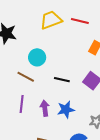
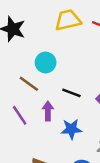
purple line: (22, 104) -> (20, 115), turned -48
purple arrow: (45, 108) -> (48, 111), moved

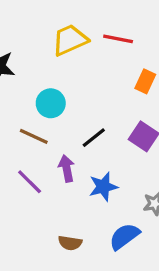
black line: (71, 93) -> (94, 138), turned -48

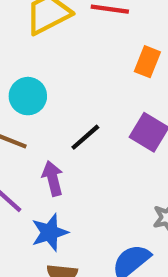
blue star: (103, 187) -> (50, 232), moved

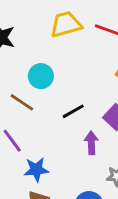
purple arrow: (53, 178) -> (91, 143), moved

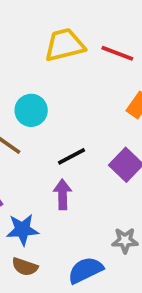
purple arrow: (91, 143) -> (63, 194), moved

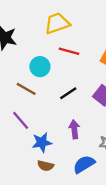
red line: (117, 53) -> (69, 51), moved
purple arrow: (63, 194) -> (74, 129), moved

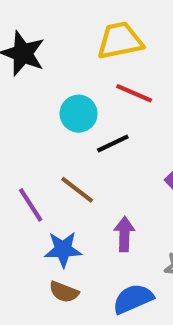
brown line: (26, 89) -> (77, 190), moved
black line: (68, 93) -> (113, 144), moved

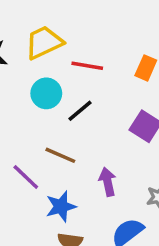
yellow trapezoid: (120, 41) -> (44, 42), moved

